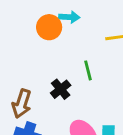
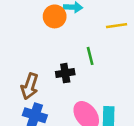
black cross: (61, 89) -> (65, 73), turned 30

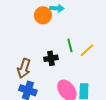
yellow line: (117, 26) -> (87, 50), moved, turned -35

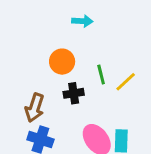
orange circle: (43, 15) -> (62, 62), moved

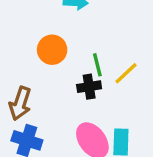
black cross: (74, 93) -> (89, 87), moved

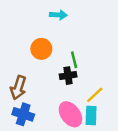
yellow line: (126, 73) -> (95, 95), moved

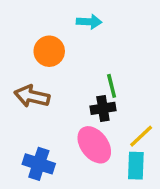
orange circle: (41, 49) -> (49, 51), moved
brown arrow: (18, 88) -> (32, 96), moved, turned 85
pink ellipse: (70, 114) -> (94, 145), moved

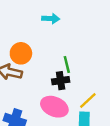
orange circle: (49, 51) -> (21, 53), moved
pink ellipse: (94, 145) -> (54, 107), turned -30

